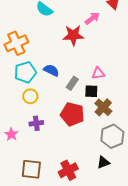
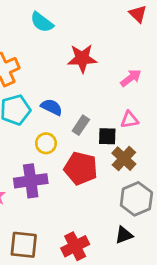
pink arrow: (92, 18) -> (131, 78), moved
pink triangle: (98, 73) -> (129, 120), moved
yellow circle: (30, 96) -> (46, 143), moved
purple cross: (36, 123) -> (31, 181), size x1.6

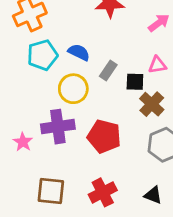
yellow circle: (46, 143) -> (73, 89), size x1.4
red pentagon: (81, 168) -> (104, 136), moved
black triangle: (124, 235) -> (153, 195), moved, turned 42

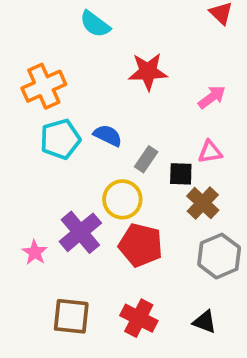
yellow circle: (73, 89) -> (122, 199), moved
purple cross: (58, 127) -> (80, 232), turned -32
red cross: (103, 192) -> (139, 318), turned -36

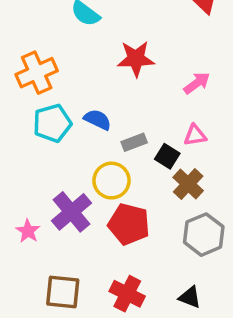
gray rectangle: (146, 159) -> (134, 142), turned 35
black square: (181, 174) -> (167, 156), turned 30

